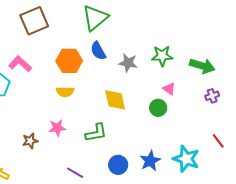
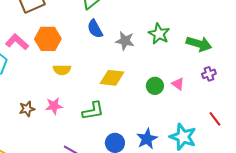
green star: (162, 56) -> (159, 34), turned 30
orange hexagon: (69, 61) -> (48, 39), moved
pink triangle: (169, 89) -> (178, 84), moved
yellow diamond: (115, 100) -> (112, 78), turned -70
brown star: (30, 141) -> (27, 109), moved

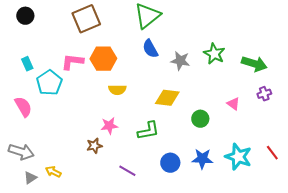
pink L-shape: (17, 42) -> (72, 62), turned -35
green circle: (155, 86) -> (200, 119), moved
brown star: (27, 109) -> (94, 146), moved
red line: (215, 119) -> (272, 153), moved
blue star: (147, 139) -> (202, 159), turned 30

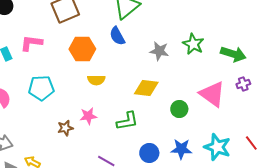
blue semicircle: (150, 49) -> (117, 36), moved
pink L-shape: (72, 62) -> (31, 43), moved
cyan pentagon: (49, 83) -> (41, 88), moved, turned 30
pink triangle: (233, 104) -> (212, 94), size x2.0
brown star: (94, 146) -> (65, 128), moved

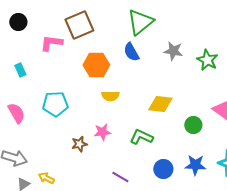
pink L-shape: (31, 43) -> (51, 43), moved
gray star: (159, 51) -> (173, 51), moved
green L-shape: (127, 121) -> (141, 137), turned -145

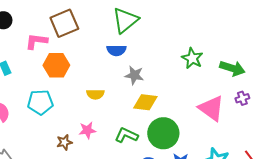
gray star: (173, 51) -> (134, 75), moved
blue semicircle: (131, 52) -> (116, 50), turned -60
orange hexagon: (96, 65) -> (56, 65), moved
green circle: (193, 125) -> (163, 133), moved, size x1.8

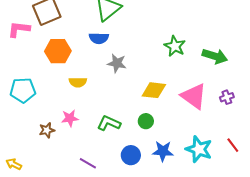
orange hexagon: (56, 65) -> (58, 51), moved
purple cross: (242, 98) -> (227, 97), moved
yellow diamond: (145, 102) -> (154, 90), moved
green circle: (163, 133) -> (146, 121), size x0.5

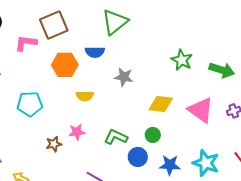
blue semicircle: (99, 38) -> (95, 52), moved
blue circle: (131, 155) -> (138, 157), moved

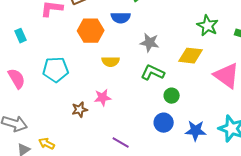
yellow diamond: (161, 104) -> (191, 56), moved
green circle: (153, 135) -> (172, 96), moved
green L-shape: (116, 137) -> (153, 73), moved

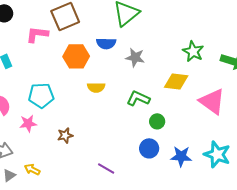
gray star: (150, 43) -> (135, 57), moved
pink star: (103, 98) -> (28, 123), moved

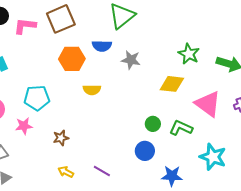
pink L-shape: (37, 34) -> (25, 26), moved
green L-shape: (138, 98) -> (181, 128), moved
blue star: (181, 156) -> (172, 176), moved
yellow arrow: (32, 169) -> (66, 172), moved

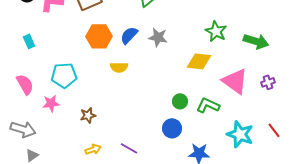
blue semicircle: (102, 46) -> (129, 35), moved, turned 132
yellow arrow: (66, 172) -> (93, 149), turned 133

